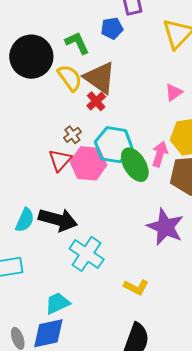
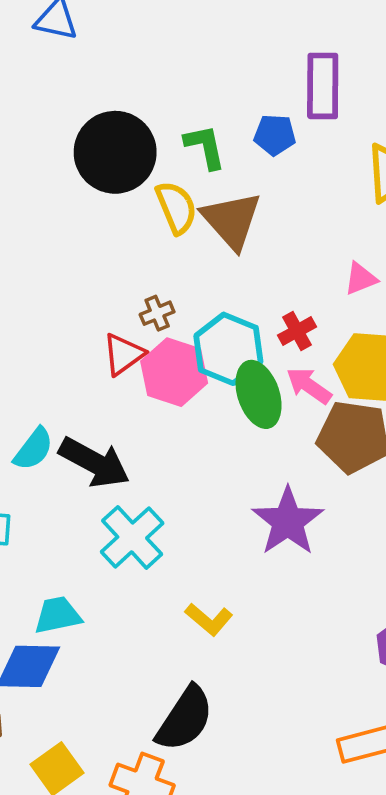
red cross: (96, 101) -> (297, 331), moved
pink arrow: (160, 154) -> (309, 386), turned -85

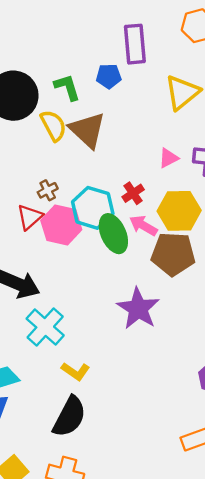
yellow L-shape: (209, 619) -> (76, 371), moved
black semicircle: (185, 719) -> (69, 417), moved

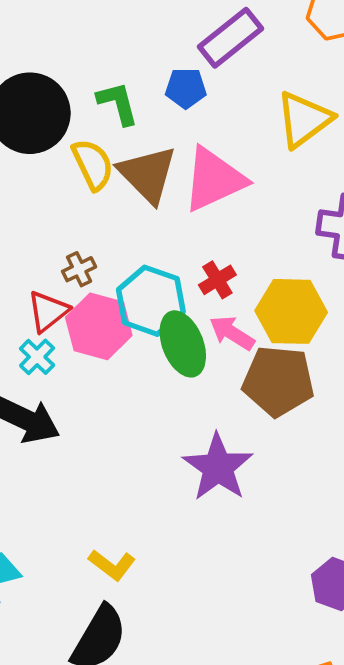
purple rectangle: (135, 44) -> (230, 38), turned 54
pink triangle: (168, 158) -> (214, 179), moved, size x2.0
cyan cross: (45, 327) -> (37, 357), moved, size x0.6

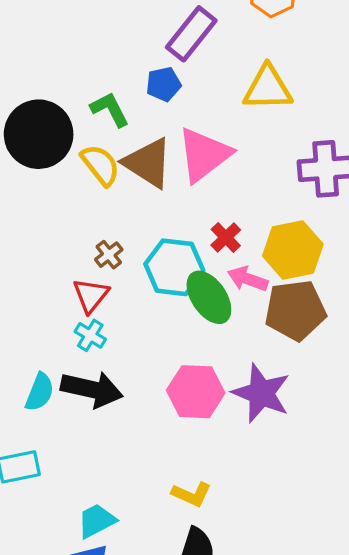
yellow triangle: (304, 119) -> (268, 88), turned 48
pink hexagon: (99, 326) -> (196, 392), moved

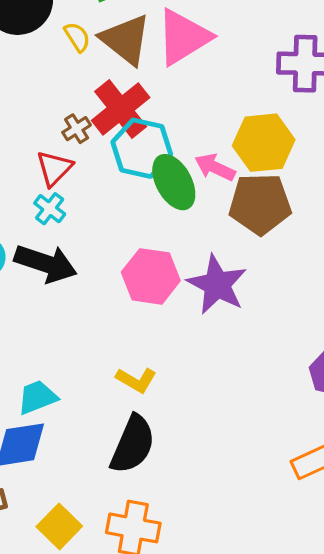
yellow semicircle: (100, 165) -> (77, 37), size x0.7
red cross: (226, 238) -> (121, 109), moved, size x1.8

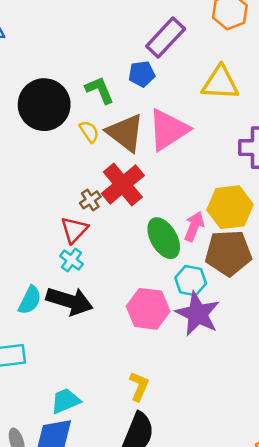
cyan hexagon: (142, 148) -> (191, 281), moved, size x0.7
pink arrow: (215, 167) -> (194, 226), turned 88
yellow L-shape: (136, 380) -> (139, 386), turned -96

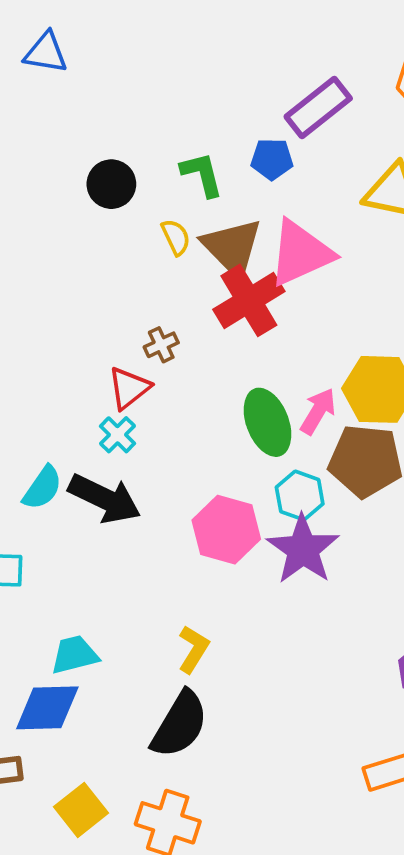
black circle: (44, 105) -> (111, 184), size x0.6
red cross: (123, 184) -> (249, 300), moved

